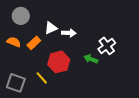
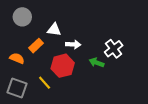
white triangle: (51, 28) -> (54, 30), turned 32
white arrow: (69, 33) -> (73, 45), moved
orange semicircle: (14, 42) -> (17, 58), moved

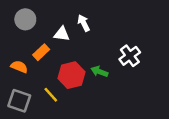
white arrow: (73, 45) -> (84, 23), moved, turned -120
green arrow: (97, 63) -> (99, 72), moved

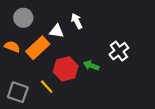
orange rectangle: (41, 52) -> (38, 48), size x1.5
orange semicircle: (19, 67) -> (12, 47), moved

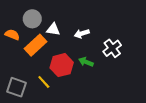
gray circle: (23, 18) -> (32, 19), moved
white arrow: (77, 21) -> (82, 34), moved, turned -80
orange semicircle: (12, 47) -> (12, 35), moved

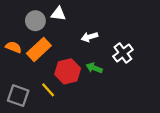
white triangle: (53, 29) -> (58, 14), moved
orange semicircle: (12, 35) -> (14, 47), moved

